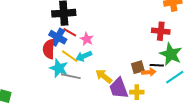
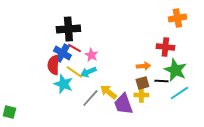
orange arrow: (149, 72) -> (143, 66), moved
gray line: (71, 76) -> (90, 98), moved, turned -60
yellow cross: (137, 92) -> (141, 95), moved

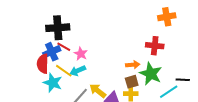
blue cross: (62, 53) -> (52, 52), turned 36
green star: (175, 70) -> (151, 74), moved
black line: (161, 81) -> (183, 80), moved

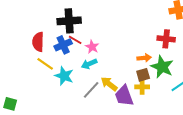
red semicircle: (43, 64) -> (38, 42), moved
yellow line: (64, 71) -> (45, 64), moved

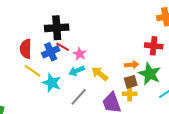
yellow arrow: (109, 84) -> (100, 74), moved

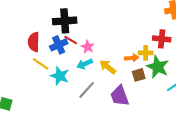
orange arrow: (132, 65) -> (132, 58), moved
yellow cross: (130, 94) -> (146, 53), moved

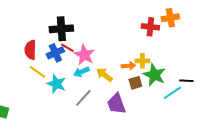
red cross: (162, 39) -> (150, 27), moved
pink star: (88, 47) -> (84, 55), size x1.5

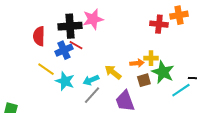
red semicircle: (30, 50) -> (39, 36), moved
pink star: (84, 55) -> (93, 19), moved, turned 30
cyan arrow: (81, 72) -> (91, 80), moved

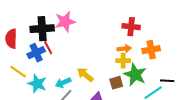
orange cross: (179, 15) -> (151, 50), moved
red line: (76, 45) -> (48, 48), turned 32
orange arrow: (137, 63) -> (124, 49), moved

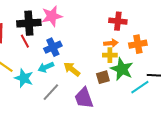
red line: (48, 48) -> (25, 41), moved
blue cross: (36, 53) -> (53, 47), moved
cyan arrow: (63, 83) -> (46, 67), moved

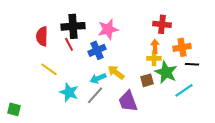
pink star: (52, 16) -> (108, 29), moved
orange arrow: (111, 43) -> (155, 46), turned -88
cyan arrow: (46, 67) -> (98, 78), moved
black line: (154, 75) -> (192, 64), moved
cyan star: (24, 78) -> (69, 92), moved

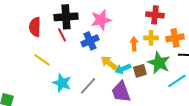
orange arrow: (155, 46) -> (134, 44), moved
yellow cross: (154, 58) -> (151, 38), moved
cyan arrow: (98, 78) -> (123, 69), moved

